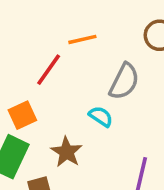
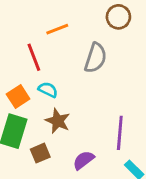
red line: (49, 70) -> (34, 57), turned -48
cyan semicircle: (101, 116) -> (48, 90), moved

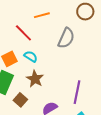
red line: (34, 57) -> (23, 33), turned -30
brown square: (40, 153) -> (20, 100), turned -32

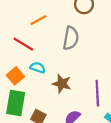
brown star: (35, 79) -> (62, 84), moved

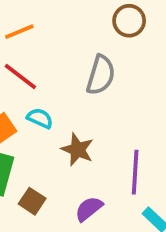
orange line: (38, 20) -> (19, 32), moved

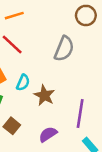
cyan semicircle: (40, 118) -> (23, 83), moved, turned 84

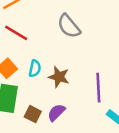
gray semicircle: (64, 49) -> (69, 26), turned 130
purple semicircle: (48, 134) -> (56, 112), moved

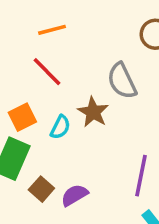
brown star: (59, 77) -> (93, 112), moved

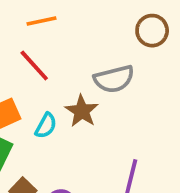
gray semicircle: (122, 81) -> (114, 79), turned -81

